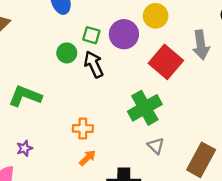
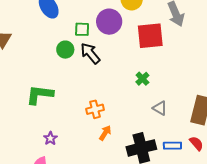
red square: (166, 62) -> (150, 36), turned -32
green cross: (145, 108) -> (142, 79), size x0.5

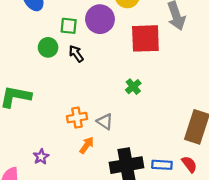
black arrow: (90, 53) -> (76, 54), size x0.7
gray triangle: (160, 108) -> (105, 122), moved
purple star: (50, 138) -> (41, 157), moved

